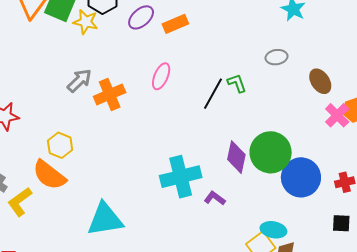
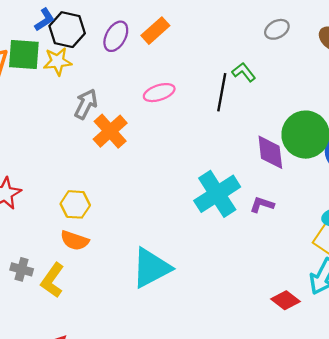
pink ellipse: (161, 76) -> (159, 93), turned 68
gray arrow: (79, 81) -> (86, 104), moved
orange semicircle: (49, 175) -> (75, 240), size x0.7

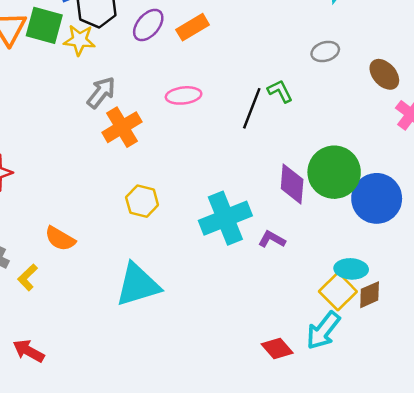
yellow hexagon: (75, 204) -> (142, 201), moved
yellow L-shape: (52, 280) -> (28, 277), size x0.7

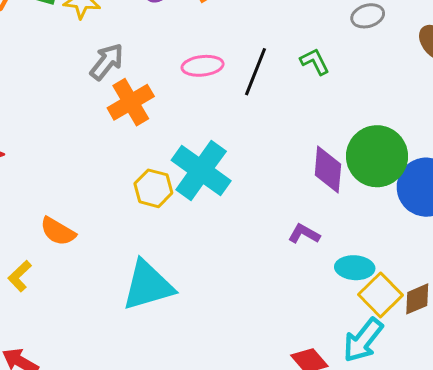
black line: (252, 108) -> (255, 72), moved
cyan cross: (225, 218) -> (201, 170), moved, turned -33
cyan ellipse: (351, 269) -> (355, 268), moved

